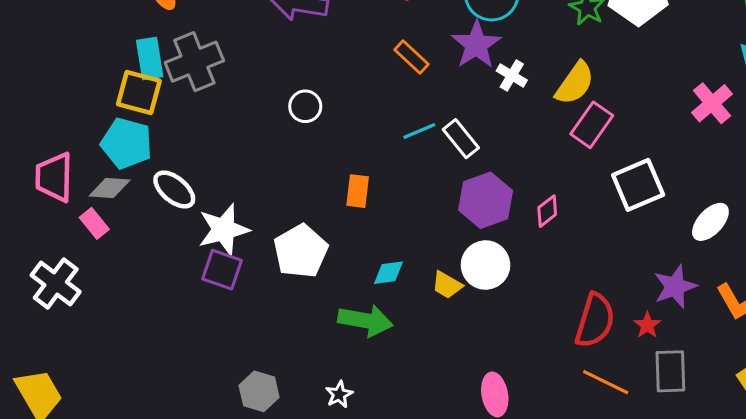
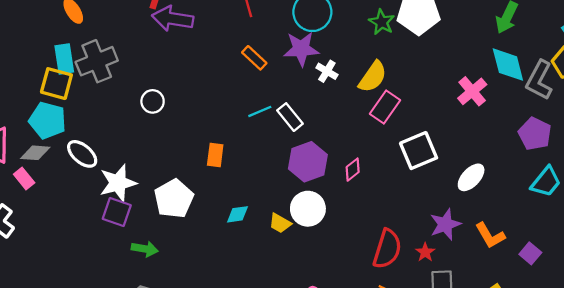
purple star: (476, 45) -> (301, 49), turned 30
white circle: (305, 106) -> (153, 101), moved
green arrow: (365, 320) -> (145, 249), moved, size x0.7

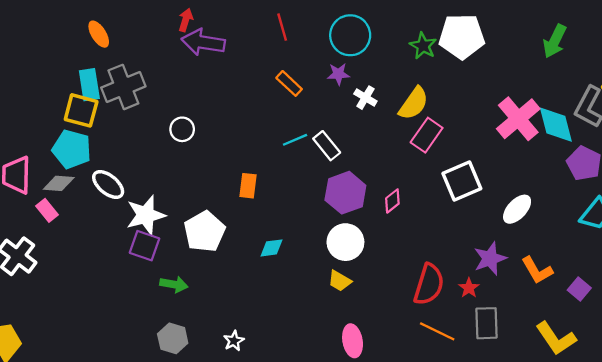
purple star: (301, 49) -> (338, 74), size x0.6
cyan diamond: (508, 65) -> (556, 125), moved
pink cross: (472, 91) -> (518, 119), size x1.4
yellow trapezoid: (280, 223) -> (340, 281), moved

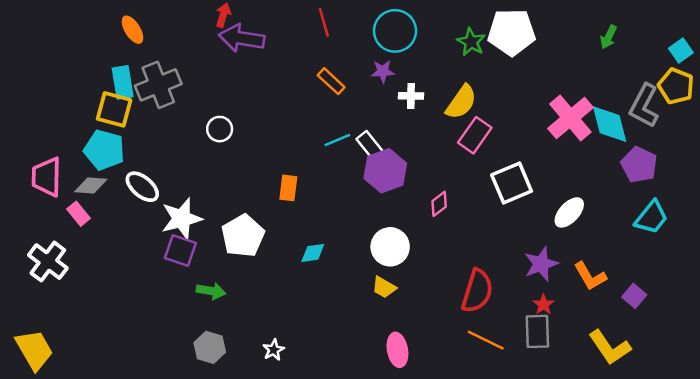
green arrow: (555, 41) -> (608, 37), size x0.7
white cross: (365, 98) -> (411, 96), turned -30
purple hexagon: (345, 193) -> (385, 171), moved
red star: (469, 288) -> (543, 304), moved

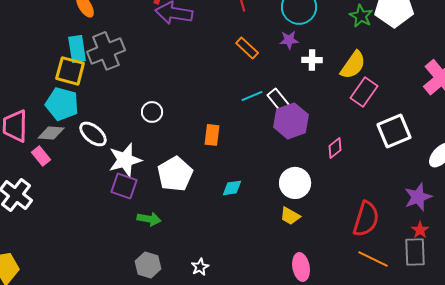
white circle: (220, 129) -> (152, 112), moved

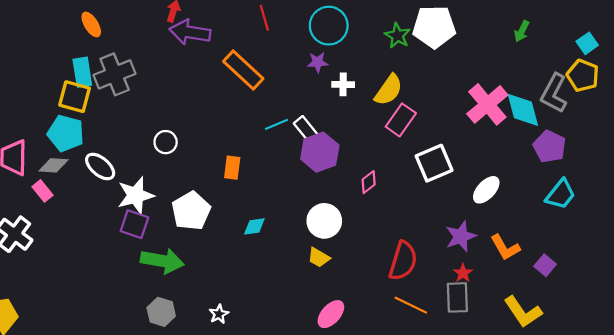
orange rectangle: (247, 48) -> (243, 70), moved, size x1.6
green arrow: (149, 219) -> (162, 261), size x1.6
pink ellipse: (301, 267) -> (331, 314), turned 52

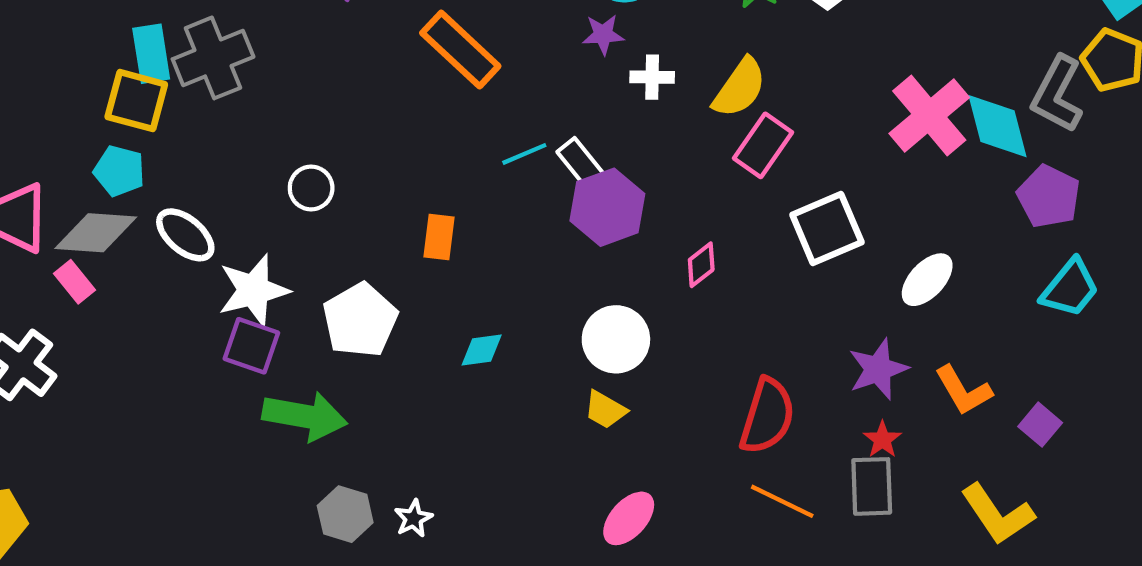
cyan pentagon: (66, 133) -> (119, 171), size x0.7
gray diamond: (54, 165) -> (96, 233), size x1.4
gray hexagon: (161, 312) -> (345, 514), moved

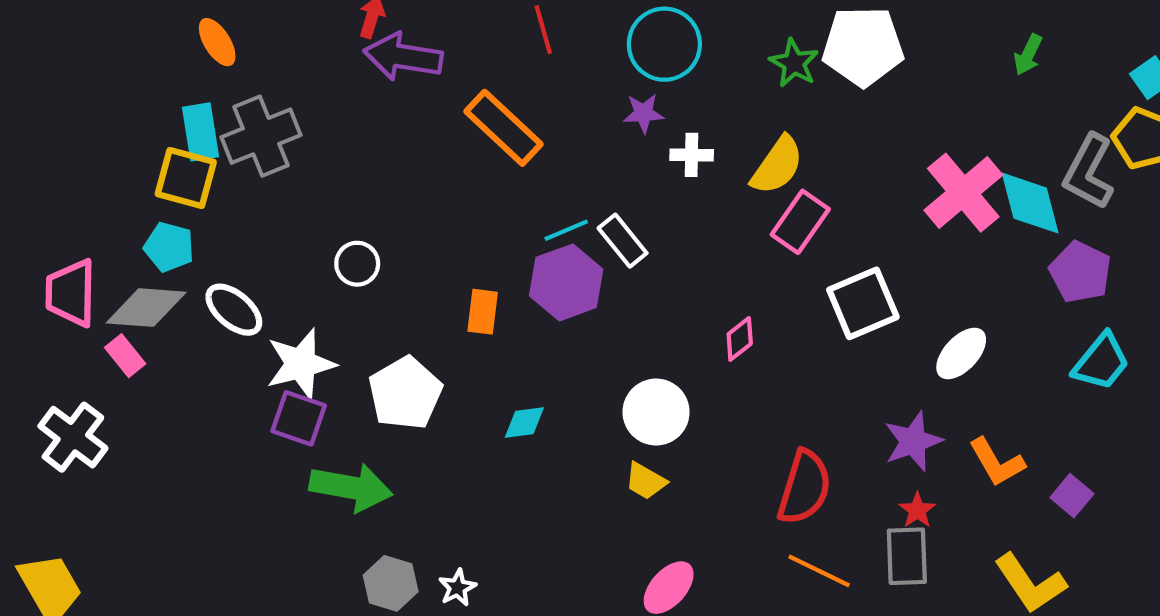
purple hexagon: (607, 207) -> (566, 282), moved

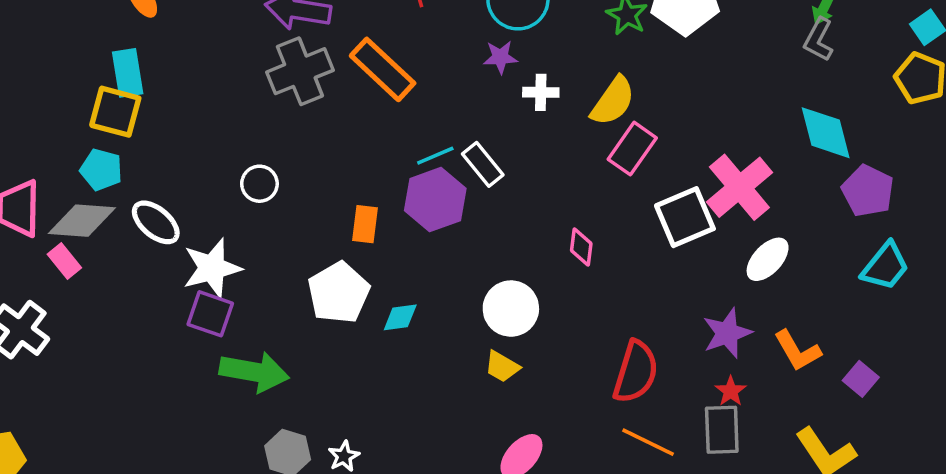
gray cross: (261, 136) -> (300, 71), moved
gray L-shape: (1089, 172) -> (819, 40), moved, size x0.7
pink cross: (963, 193) -> (739, 187), moved
pink diamond: (740, 339) -> (581, 247), turned -45
white pentagon: (405, 393) -> (339, 293), moved

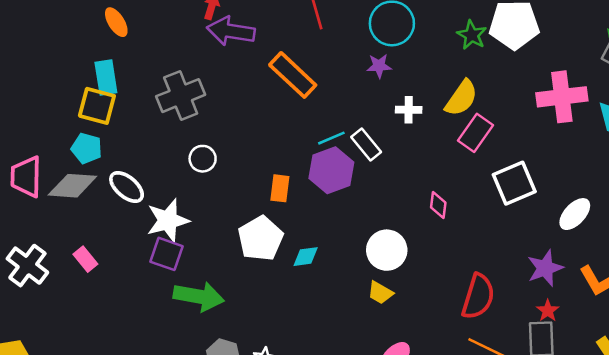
gray cross: (300, 71) -> (181, 96), moved
white cross: (541, 92) -> (409, 110), moved
pink cross: (739, 187) -> (562, 97), moved, turned 33
pink rectangle: (64, 261) -> (85, 259), moved

